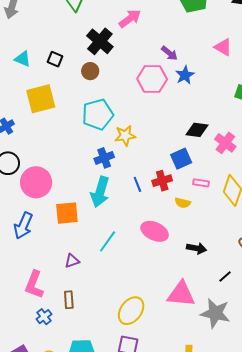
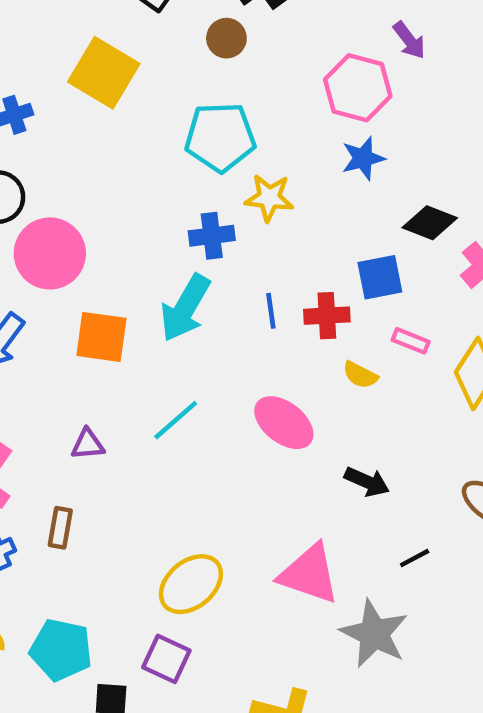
blue star: (185, 75) -> (363, 158), moved
yellow square: (41, 99) -> (104, 73), turned 32

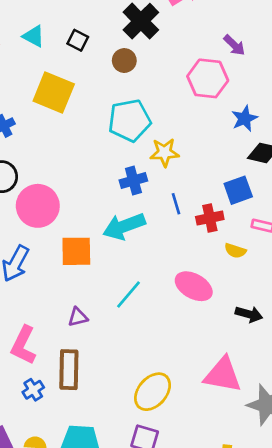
blue star: (363, 158) -> (244, 119), moved
cyan arrow: (185, 308) -> (124, 226), turned 48
blue line: (271, 311) -> (176, 204), moved
brown rectangle: (60, 528) -> (69, 370), size x1.6

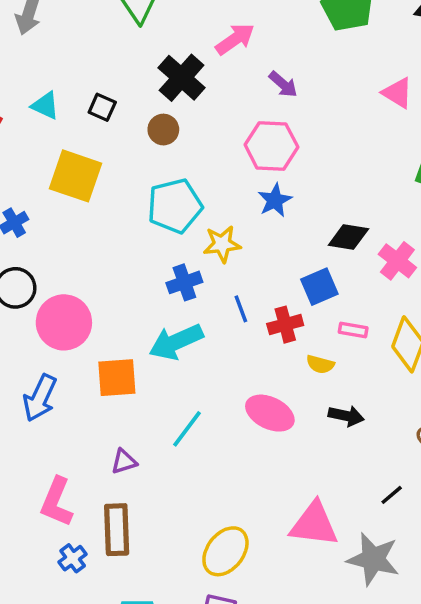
purple arrow: (234, 45) -> (283, 84), moved
blue star: (244, 119) -> (275, 200), moved
black arrow: (249, 314) -> (346, 416), moved

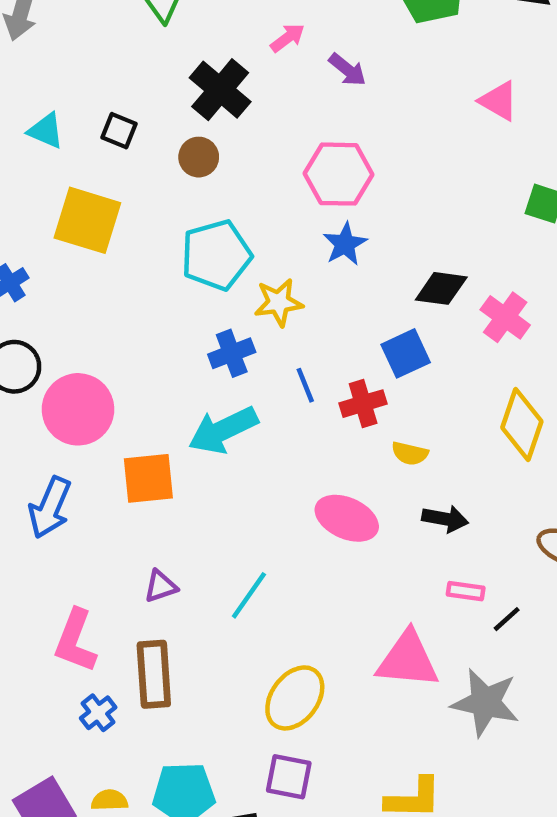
pink arrow: (235, 39) -> (288, 38), size x0.7
purple arrow: (283, 84) -> (347, 70), moved
pink rectangle: (353, 330) -> (466, 591), moved
cyan line: (187, 429) -> (249, 595), moved

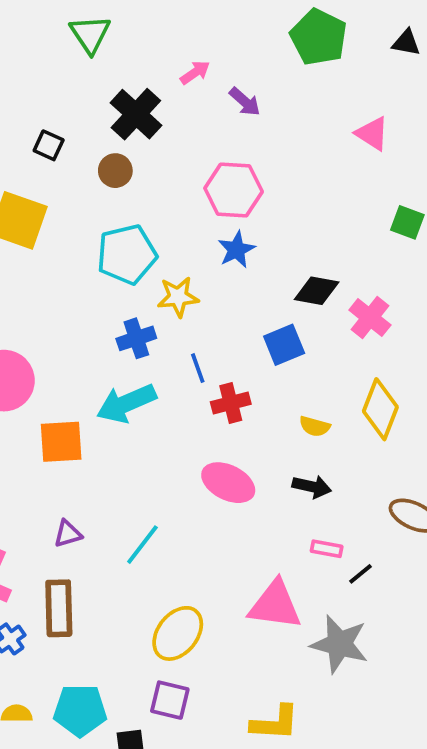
red cross: (363, 404) -> (231, 403), moved
yellow semicircle: (410, 453) -> (315, 426), moved

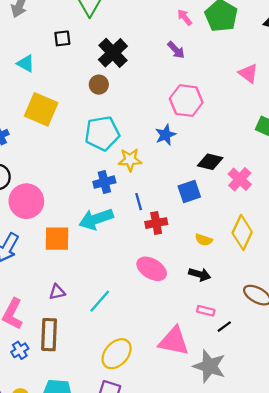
pink arrow: (195, 73) -> (185, 17), moved, turned -98
black square: (49, 145) -> (62, 38), moved, turned -35
pink hexagon: (234, 190) -> (186, 101), moved

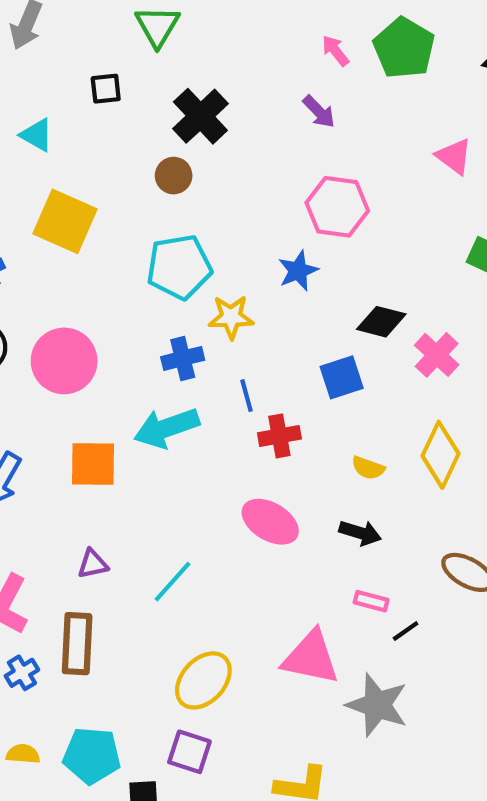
pink circle: (26, 201) -> (64, 361), moved

